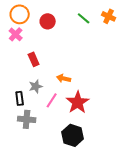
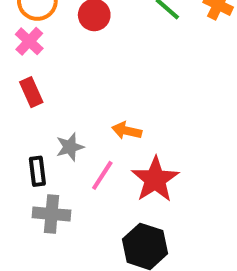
red rectangle: (34, 59) -> (31, 92), moved

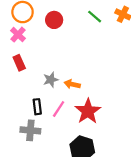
gray star: (70, 147) -> (51, 80), moved
black rectangle: (37, 171) -> (37, 107), moved

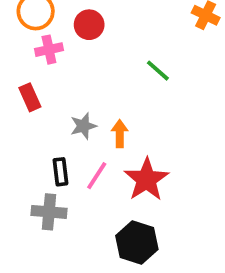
green line: (95, 17) -> (158, 71), moved
pink cross: (18, 35) -> (49, 50), moved, turned 35
orange arrow: (72, 84) -> (120, 134), turned 77

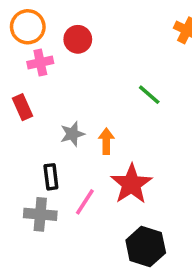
green line: (158, 71) -> (149, 95), moved
pink line: (97, 176) -> (85, 202), moved
black hexagon: (137, 242) -> (146, 247), moved

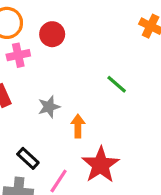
gray star: (72, 134) -> (49, 107), moved
black rectangle: (51, 177) -> (28, 158), turned -40

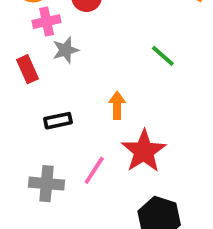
gray star: (49, 107) -> (66, 50), moved
black rectangle: (28, 158) -> (58, 121), moved, turned -55

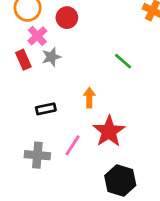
pink cross: (47, 22) -> (37, 36), turned -30
red rectangle: (27, 69) -> (23, 60), moved

